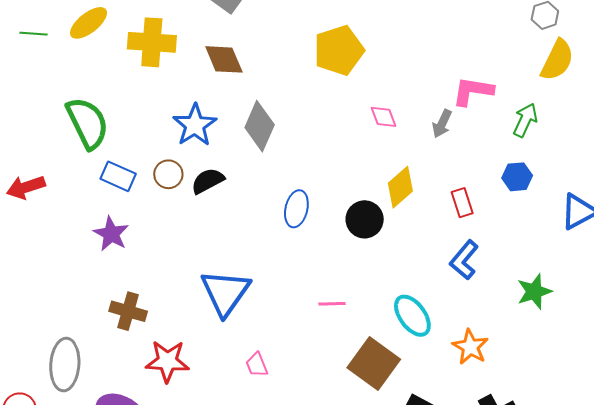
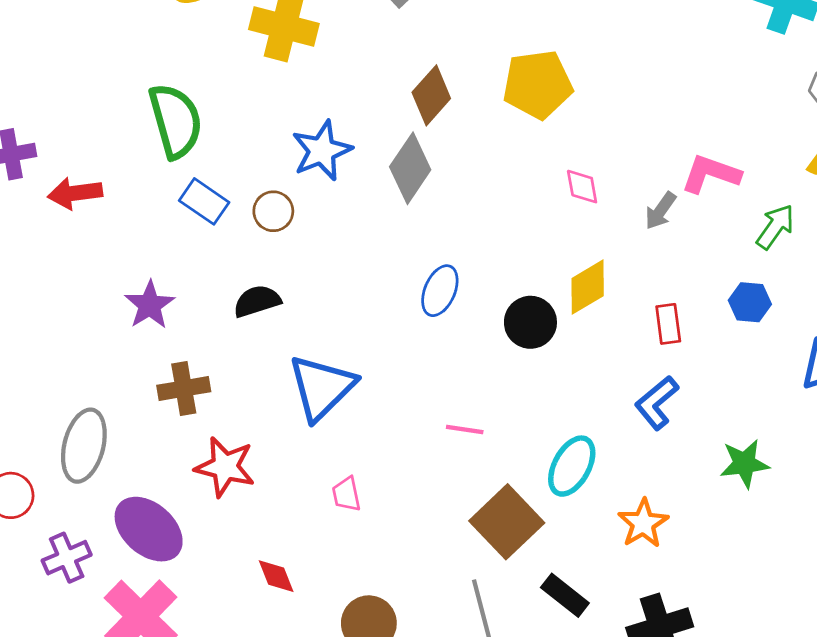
brown diamond: (224, 59) -> (431, 95), moved, turned 54
black semicircle: (208, 181) -> (257, 301), moved
purple star: (111, 234) -> (150, 305), moved
brown cross: (128, 311) -> (184, 389), turned -36
cyan ellipse: (412, 316) -> (572, 466), turned 54

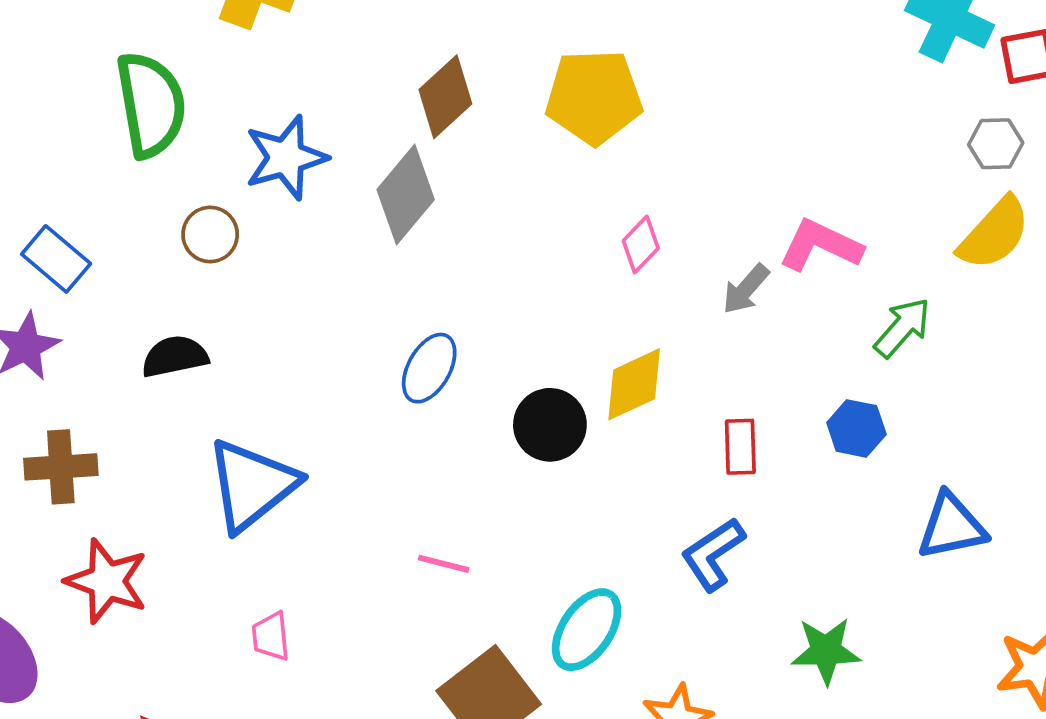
green semicircle: (175, 121) -> (151, 105), moved
pink diamond: (582, 187) -> (641, 245), turned 48
blue rectangle: (204, 201) -> (56, 259), moved

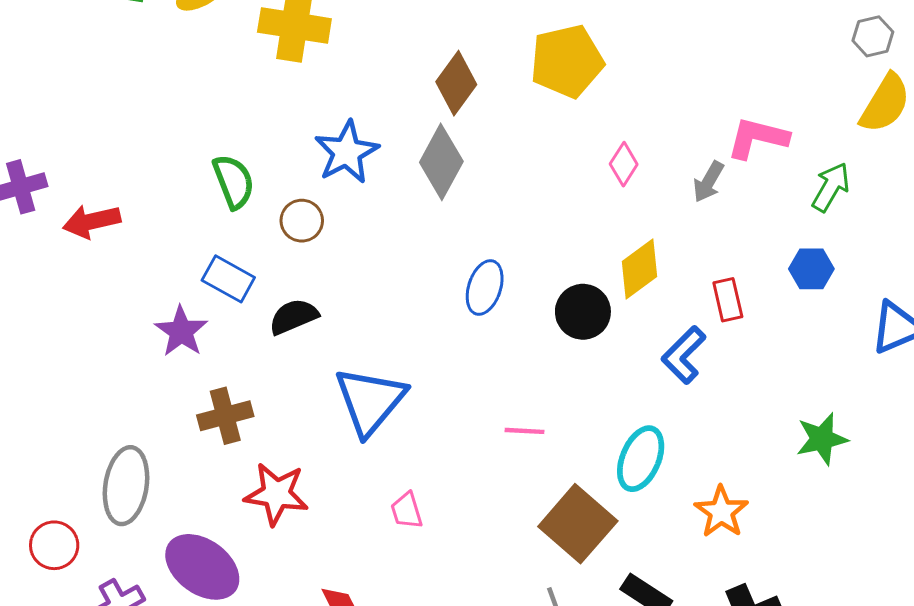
green semicircle: (151, 105) -> (234, 182), moved, size x0.7
blue rectangle: (56, 259) -> (228, 279), moved
blue L-shape: (713, 554) -> (684, 355), moved

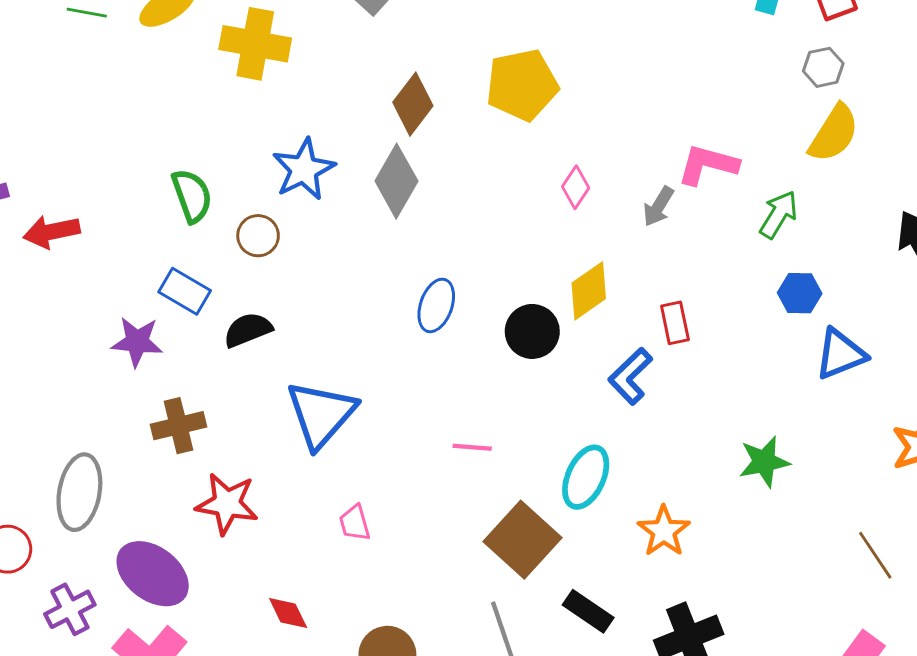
blue hexagon: (811, 269) -> (800, 293), moved
purple star: (181, 331) -> (137, 342), turned -30

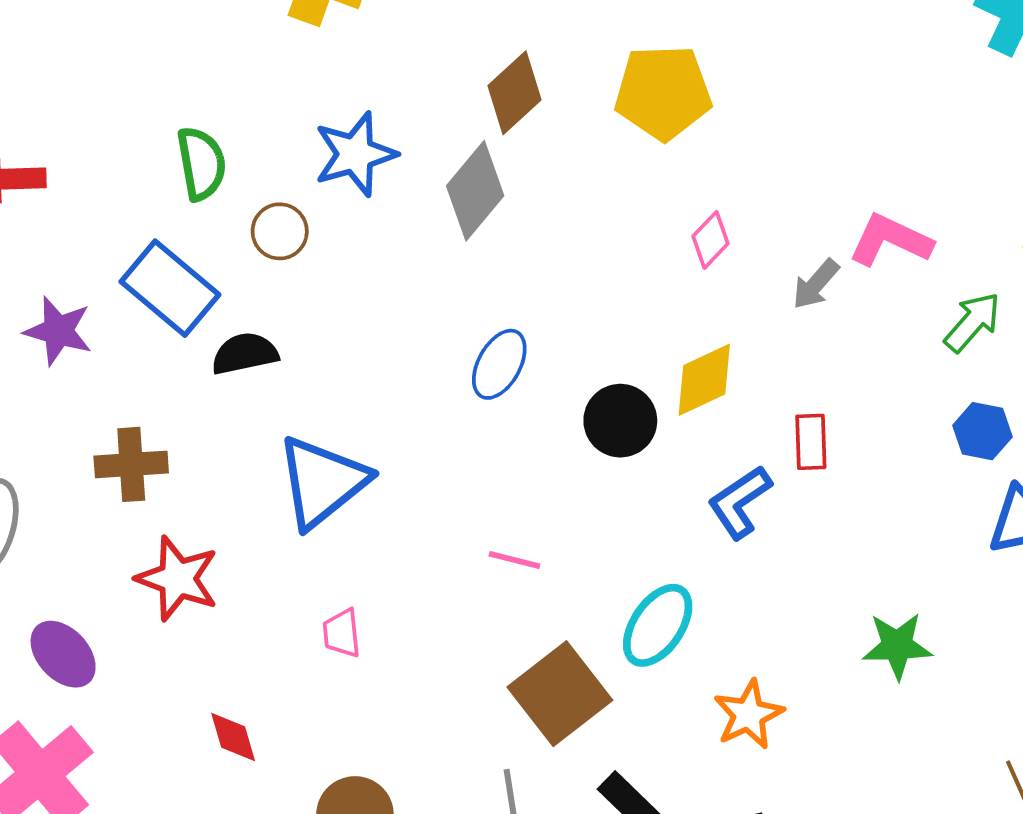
blue rectangle: (185, 291) -> (170, 288), size x1.4
purple star: (137, 342) -> (58, 331), moved
purple ellipse: (153, 574) -> (63, 654), size x0.7

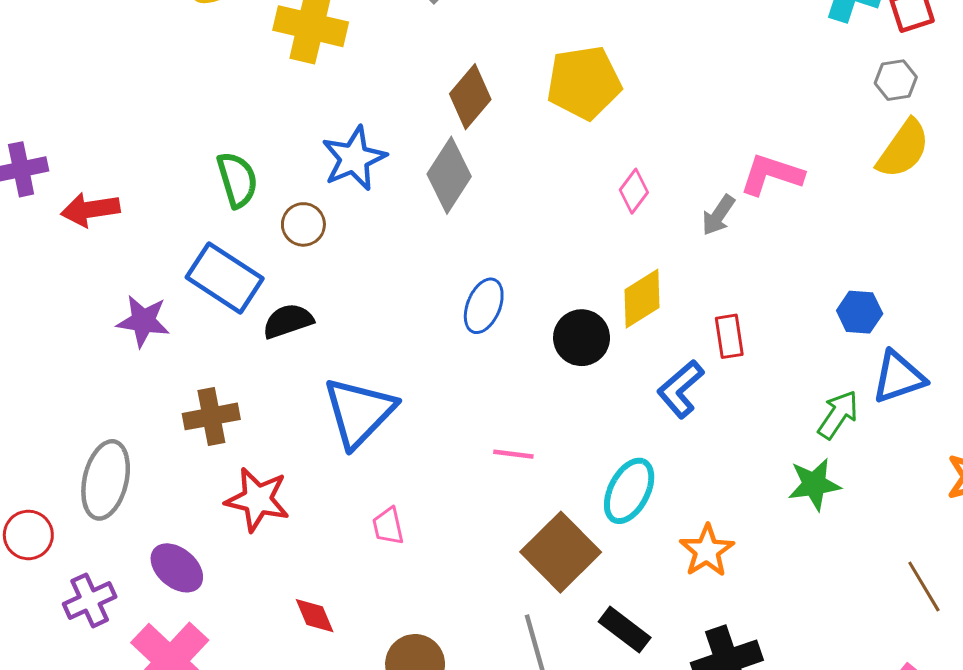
green arrow: (973, 322) -> (838, 415), moved

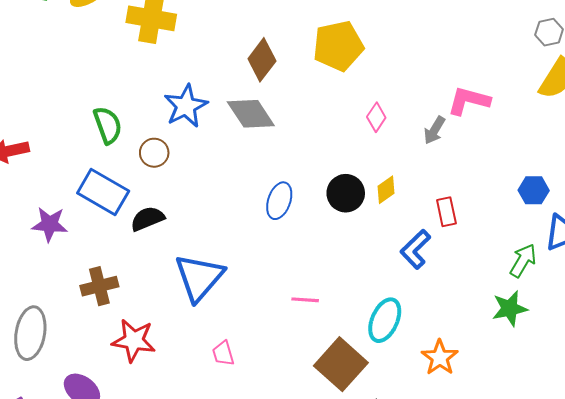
gray diamond: (449, 175) -> (251, 114), turned -63
yellow diamond: (642, 299) -> (386, 190), size x0.7
black circle: (582, 338) -> (346, 193), moved

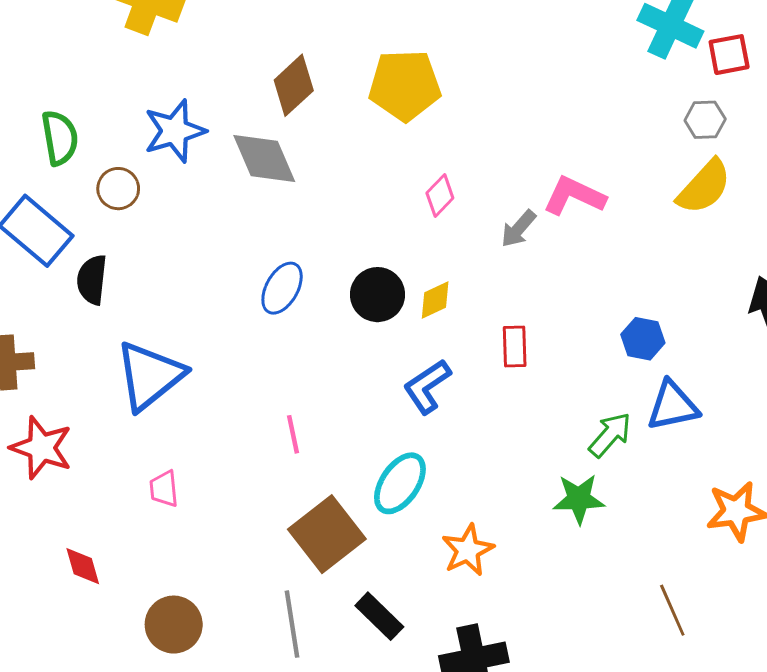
black semicircle: (147, 219) -> (92, 280), turned -72
blue L-shape: (415, 249) -> (427, 386), moved
pink line: (305, 300) -> (293, 434), turned 64

